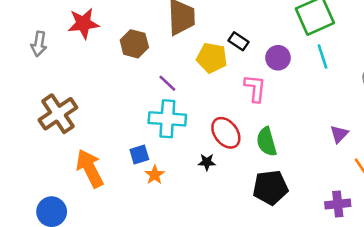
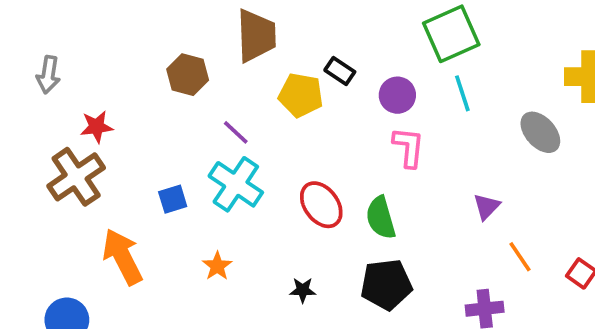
red star: (83, 23) -> (97, 127), moved, size x0.7
pink L-shape: (255, 88) -> (409, 147), moved
cyan cross: (167, 119) -> (236, 184), turned 30
blue square: (139, 154) -> (173, 199), moved
black star: (207, 162) -> (303, 290), moved

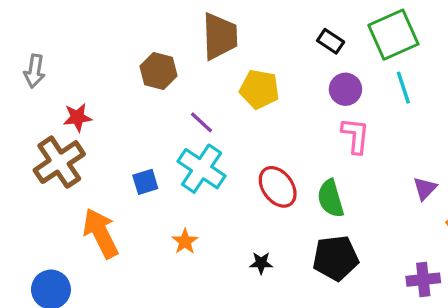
black rectangle: (340, 71) -> (331, 41), moved

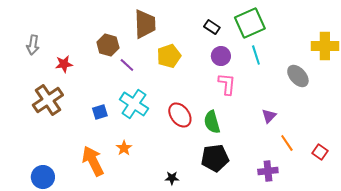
yellow pentagon: (259, 89) -> (169, 56), turned -30
red star: (77, 117) -> (64, 64), moved
purple line: (202, 122) -> (127, 65), moved
orange arrow: (101, 233) -> (93, 161), moved
black star: (261, 263) -> (172, 178), moved

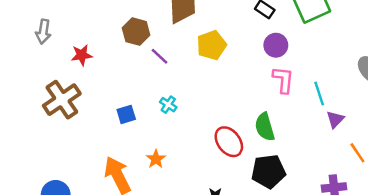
cyan line: (256, 55) -> (319, 93), moved
cyan cross: (134, 104) -> (168, 105), size x0.5
red ellipse: (180, 115) -> (229, 142), moved

